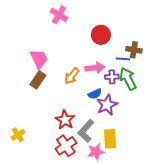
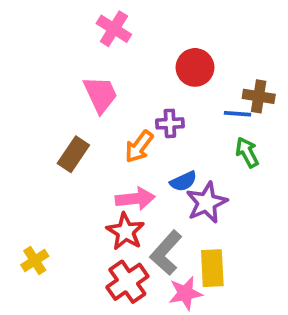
pink trapezoid: (39, 59) -> (100, 94), moved
pink arrow: (95, 68) -> (135, 199), moved
purple cross: (112, 77) -> (170, 123), moved
green arrow: (128, 79) -> (247, 152), size x0.7

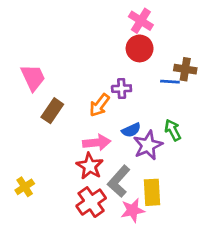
pink cross: (114, 29) -> (141, 21), moved
pink trapezoid: (100, 94) -> (33, 77), moved
green arrow: (247, 152) -> (173, 130), moved

